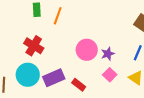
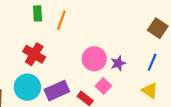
pink square: (110, 75) -> (103, 86), moved

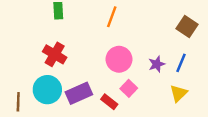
orange line: (61, 20) -> (112, 17), moved
purple star: (118, 63) -> (157, 64), moved
yellow triangle: (150, 91) -> (179, 93), turned 42

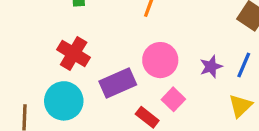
purple rectangle: (79, 93) -> (118, 83), moved

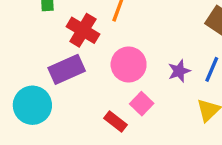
red cross: (74, 53) -> (83, 30), moved
purple rectangle: (118, 83) -> (67, 69), moved

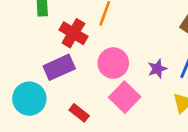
pink square: (142, 104) -> (125, 97), size x1.5
red rectangle: (116, 122) -> (79, 113), moved

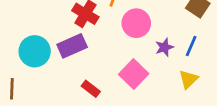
pink circle: (113, 63) -> (136, 23), moved
cyan circle: (29, 99) -> (35, 51), moved

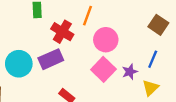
purple star: (164, 47) -> (130, 72), moved
pink square: (134, 74) -> (103, 69), moved

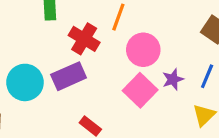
purple star: (130, 72) -> (173, 79), moved

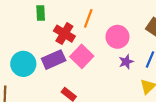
pink circle: (143, 50) -> (117, 37), moved
pink square: (140, 90) -> (82, 56), moved

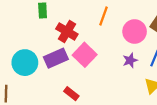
orange line: (88, 18) -> (104, 16), moved
pink circle: (117, 37) -> (135, 32), moved

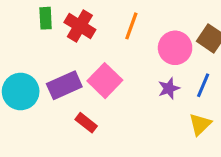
red cross: (67, 32) -> (80, 26), moved
red rectangle: (71, 94) -> (86, 123), moved

